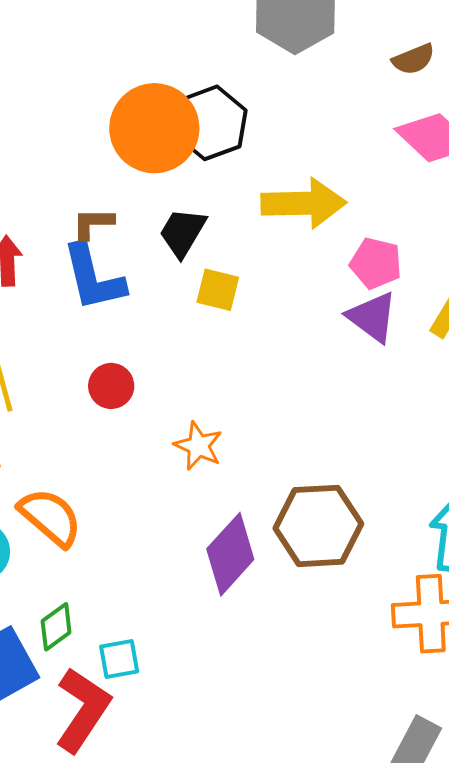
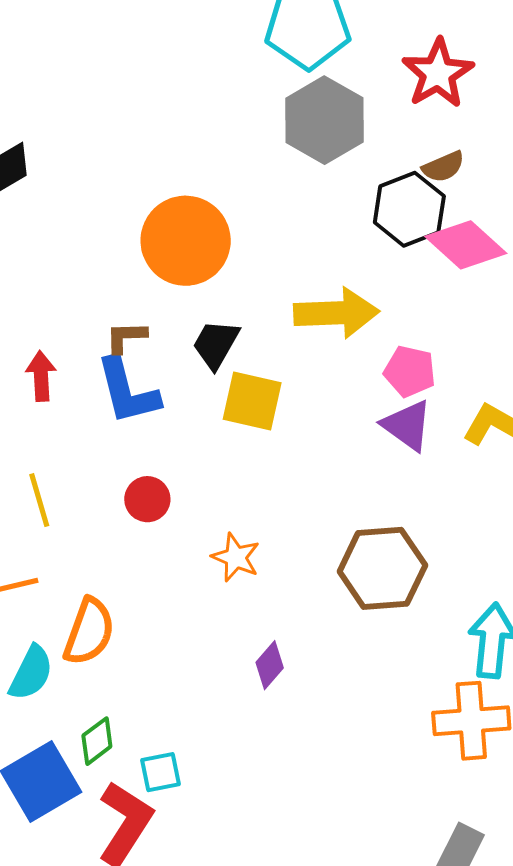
black hexagon: (211, 123) -> (409, 209), moved
yellow square: (218, 290) -> (252, 401), size x1.4
orange semicircle: (50, 517) -> (89, 632), turned 70
brown hexagon: (318, 526) -> (382, 568), moved
purple diamond: (230, 554) -> (270, 665), size x0.6

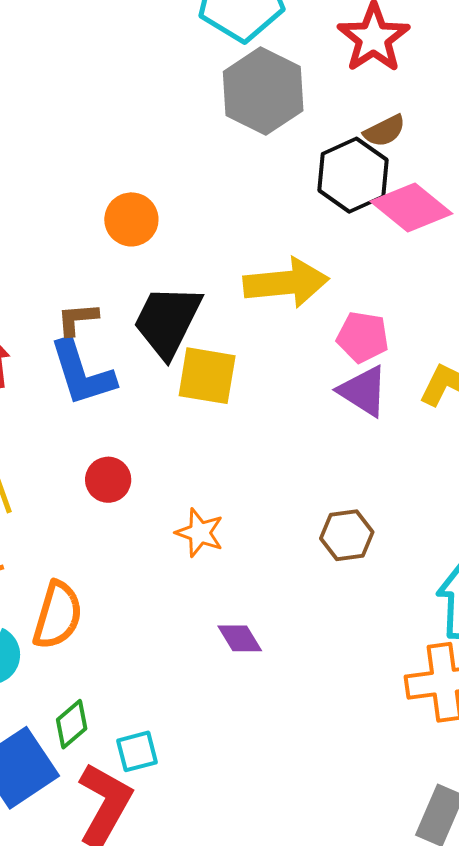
orange circle: (186, 241) -> (131, 219), size x0.6
black trapezoid: (216, 344) -> (167, 321), size x1.5
brown hexagon: (382, 568) -> (347, 535), size x0.6
purple diamond: (270, 665) -> (240, 638), turned -69

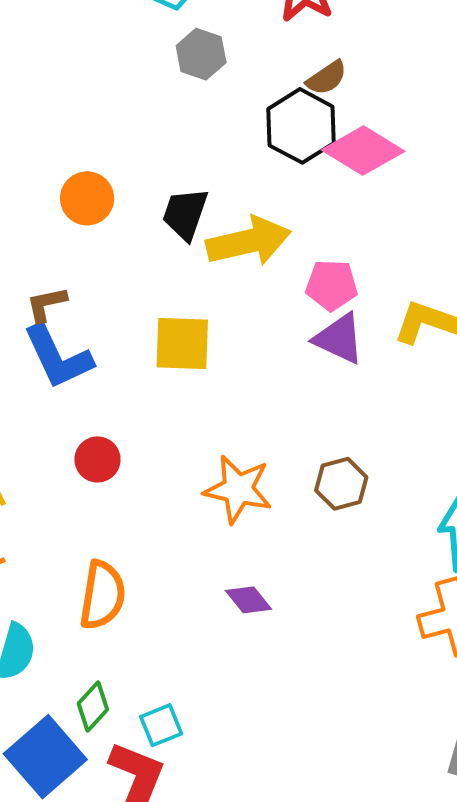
gray hexagon: (263, 91) -> (201, 54), size x0.6
black trapezoid: (167, 321) -> (185, 214), moved, size x0.7
orange star: (200, 533) -> (238, 489), moved, size x1.4
orange semicircle: (58, 615) -> (102, 595), moved

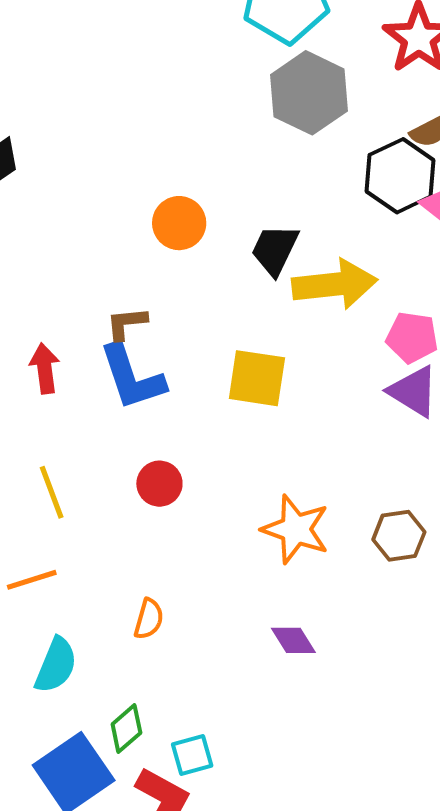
gray hexagon: (201, 54) -> (309, 93), size x1.6
orange semicircle: (102, 595) -> (149, 619), size x0.6

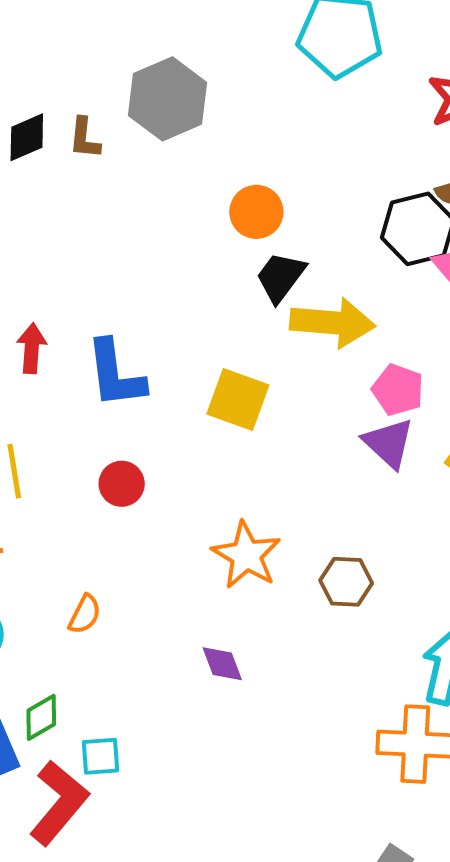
gray hexagon: (309, 93) -> (167, 99), moved
orange circle: (179, 223) -> (256, 212), moved
brown L-shape: (127, 323) -> (84, 138), moved, turned -90

